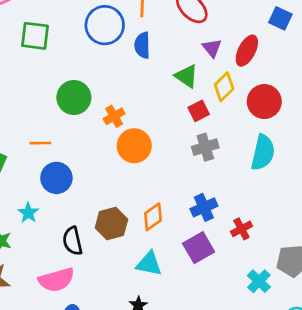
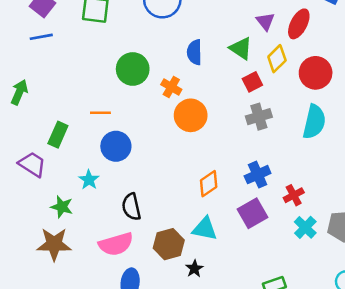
blue semicircle: (142, 45) -> (194, 52), moved
orange cross: (114, 116) -> (171, 87), turned -30
brown hexagon: (111, 224) -> (169, 244), moved
cyan cross: (259, 281) -> (305, 227), moved

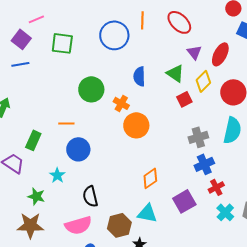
gray cross: (259, 117) -> (198, 137), moved
blue cross: (258, 175) -> (204, 164), moved

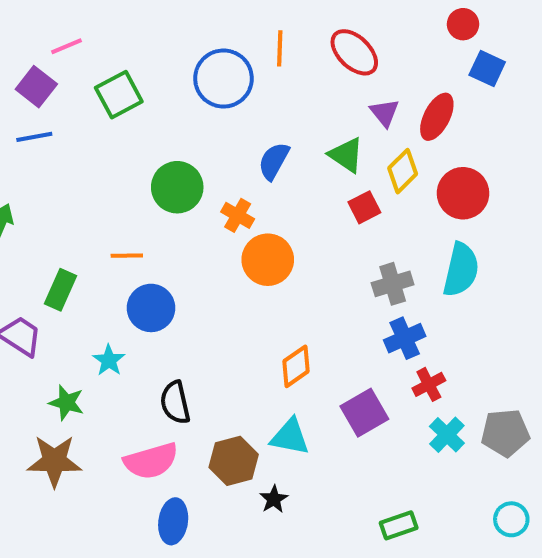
green square: (62, 43) -> (119, 95), turned -35
blue semicircle: (139, 76) -> (274, 161), turned 30

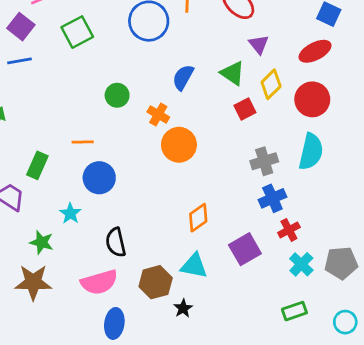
red ellipse: (437, 117) -> (315, 51), moved, turned 36
green circle: (177, 187) -> (117, 95), size x0.7
green rectangle: (399, 525) -> (294, 311), moved

